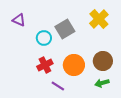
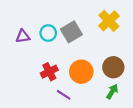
purple triangle: (19, 20) -> (23, 36), moved, turned -32
cyan circle: (44, 38) -> (48, 33), moved
green arrow: (102, 83) -> (112, 92), turned 136

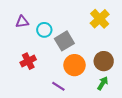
gray square: (71, 32) -> (64, 41), moved
purple triangle: (23, 36) -> (22, 22), moved
red cross: (49, 72) -> (28, 61), moved

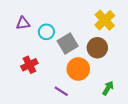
brown circle: (104, 61) -> (97, 48), moved

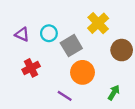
yellow cross: (105, 20) -> (98, 23), moved
purple triangle: (23, 23) -> (22, 34), moved, turned 32
brown circle: (97, 48) -> (122, 50), moved

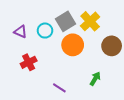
gray square: (71, 46) -> (65, 21), moved
orange circle: (82, 72) -> (73, 45), moved
green arrow: (114, 93) -> (95, 79), moved

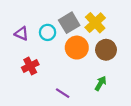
brown circle: (112, 46) -> (106, 50), moved

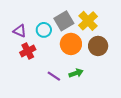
red cross: (30, 66) -> (28, 51), moved
green arrow: (101, 83) -> (76, 73), moved, turned 40
purple line: (63, 93) -> (54, 76), moved

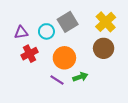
yellow cross: (88, 21) -> (106, 22), moved
purple triangle: (20, 31) -> (21, 32), turned -32
orange circle: (71, 44) -> (64, 58), moved

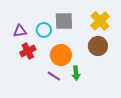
gray square: (68, 22) -> (64, 21), turned 30
green arrow: (80, 77) -> (76, 73), turned 104

